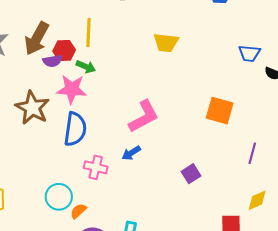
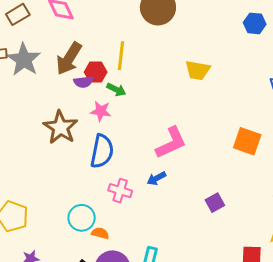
pink star: (72, 89) -> (101, 111), size x0.7
orange semicircle: (78, 211) -> (100, 233), turned 54

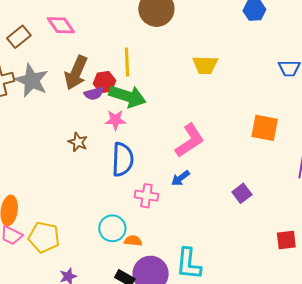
green arrow: (116, 90) -> (127, 96), size x1.8
brown star: (60, 127) -> (78, 142), size x0.6

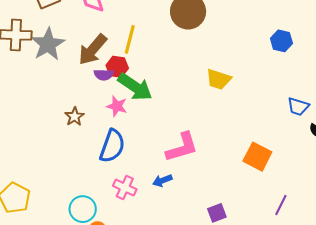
yellow line: (127, 62) -> (130, 39), moved

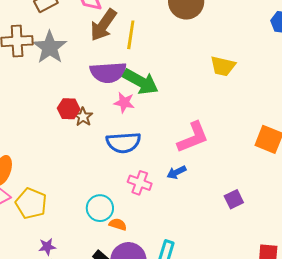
brown arrow: (93, 50) -> (103, 25), moved
red hexagon: (117, 67) -> (69, 109), moved
purple semicircle: (104, 75) -> (108, 72), size x1.8
blue semicircle: (112, 146) -> (123, 143), turned 72

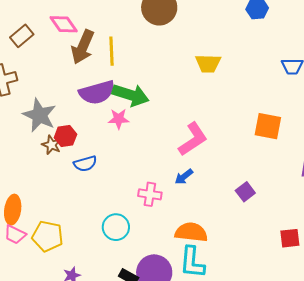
gray star: (50, 47) -> (39, 115), moved
brown star: (83, 117) -> (51, 145), moved
blue semicircle: (123, 143) -> (85, 164), moved, size x0.7
orange semicircle: (118, 224) -> (191, 232), moved, size x1.8

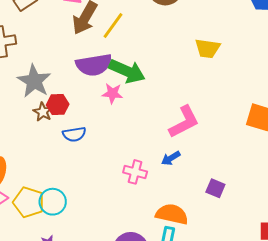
yellow line: (112, 51) -> (113, 25), turned 32
purple square: (245, 192) -> (215, 188), moved, turned -36
cyan circle: (116, 227) -> (53, 202), moved

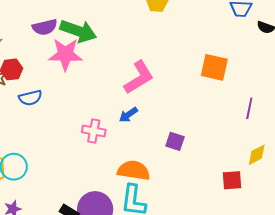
purple semicircle: (94, 65) -> (45, 27), size x0.7
pink star: (112, 93) -> (65, 54), size x1.6

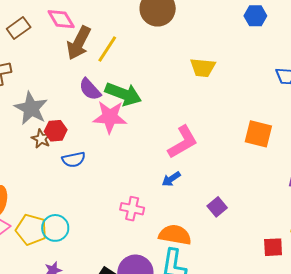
purple semicircle: (45, 27) -> (90, 89), turned 60
pink cross: (94, 131) -> (132, 209), moved
purple square: (175, 141) -> (217, 207), turned 30

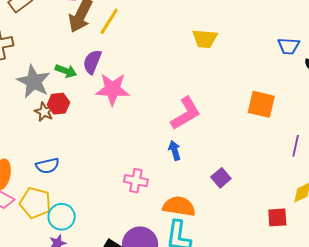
purple semicircle: (90, 89) -> (92, 62), turned 65
green arrow: (123, 94) -> (66, 71), moved, size x0.6
blue semicircle: (74, 160) -> (47, 166), moved
blue arrow: (171, 179) -> (175, 150), turned 108
cyan circle: (55, 228) -> (62, 217), moved

